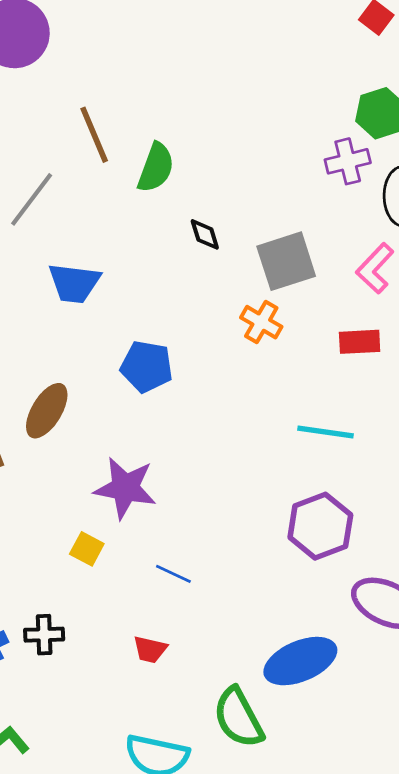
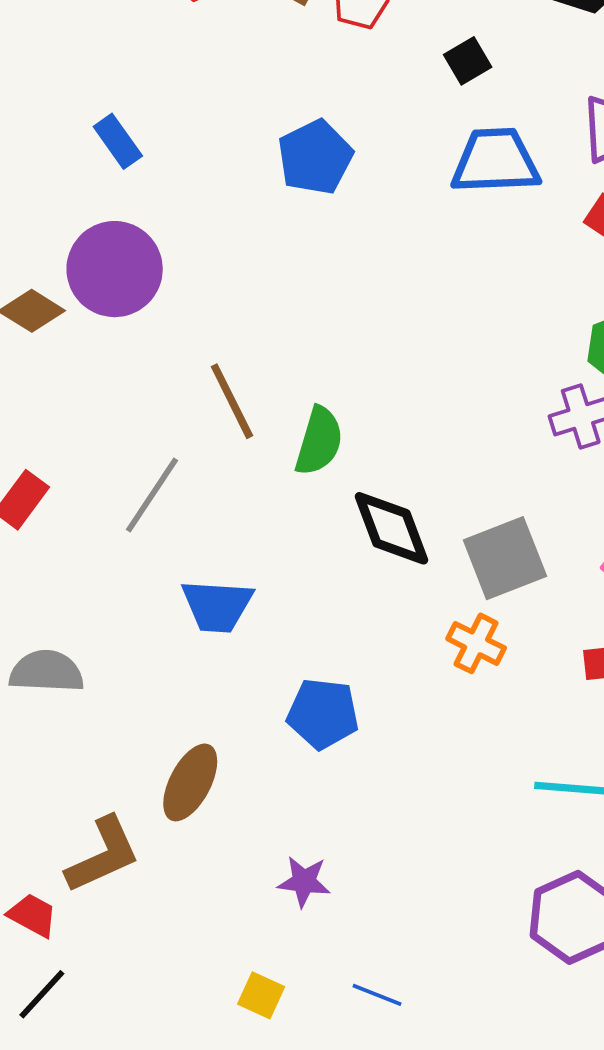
black diamond: (205, 234) -> (391, 528), size x1.8
purple star: (125, 488) -> (304, 882), size x0.6
yellow square: (87, 549) -> (261, 995), moved

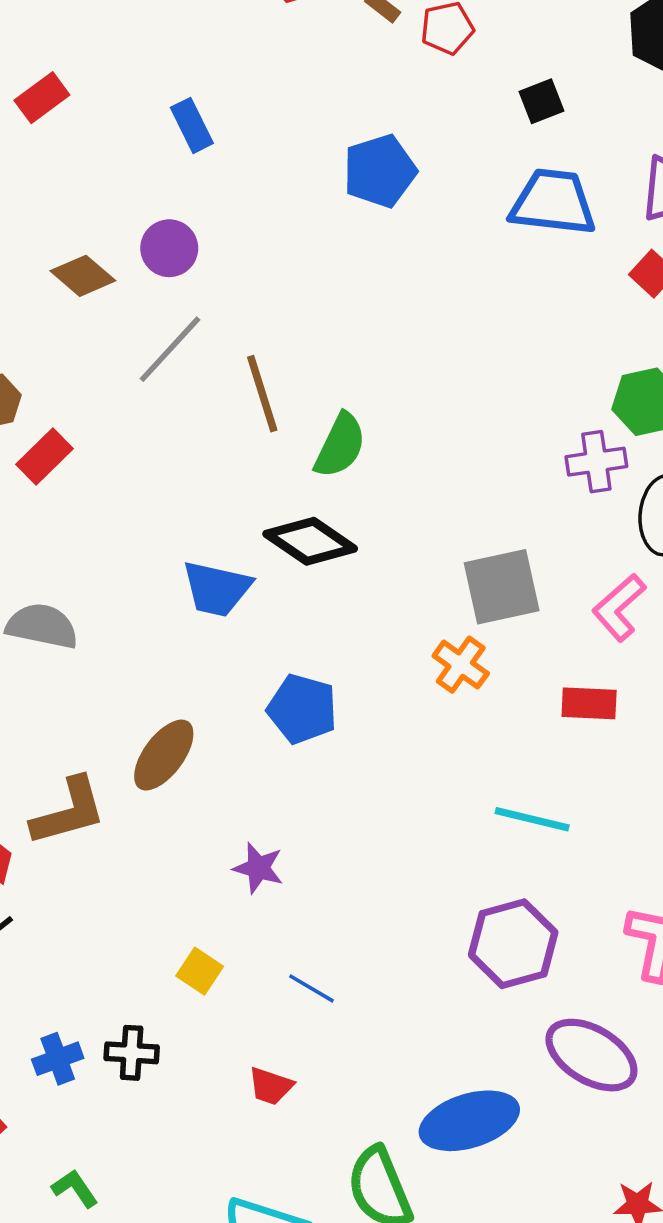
purple circle: (115, 269) -> (169, 248), size x0.6
gray line: (152, 495) -> (170, 349), moved
black diamond: (391, 528) -> (310, 541), moved, turned -44

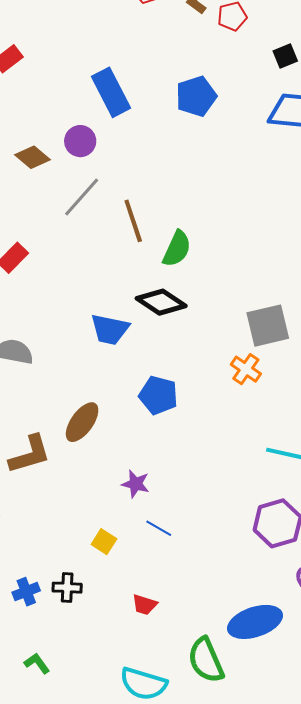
blue rectangle: (192, 125) -> (111, 92), moved, size x1.6
blue line: (311, 988) -> (159, 528), moved

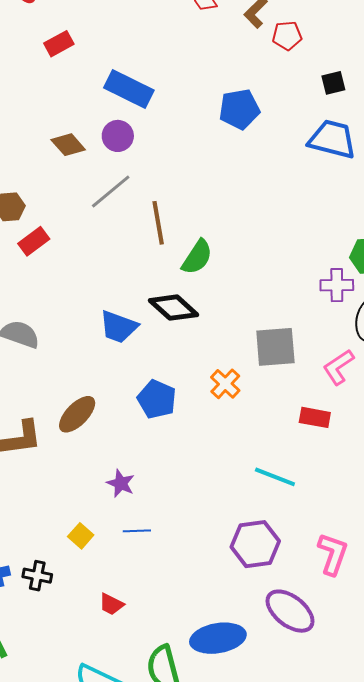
blue rectangle: (111, 92) -> (129, 89), moved, turned -45
orange cross: (246, 369) -> (225, 384), moved
blue line: (159, 528) -> (137, 531), turned -40

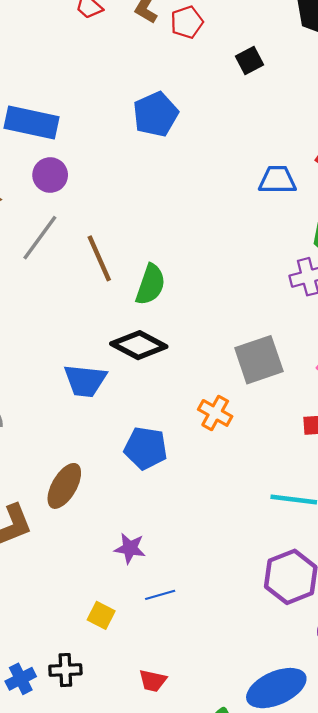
purple circle: (118, 136) -> (50, 175), moved
blue trapezoid: (332, 139) -> (277, 180), moved, size x0.7

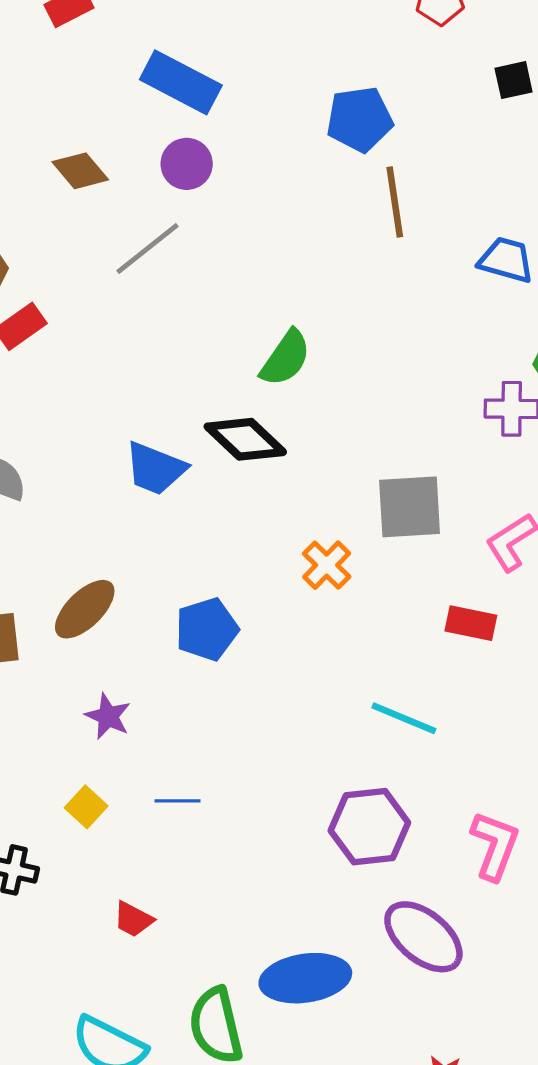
brown line: (99, 258) -> (395, 202), moved
blue pentagon: (146, 448) -> (207, 629), moved, turned 30
purple star: (130, 548) -> (108, 716), moved

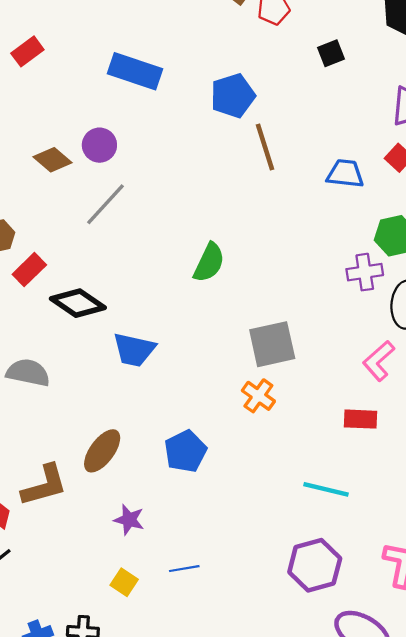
blue rectangle: (181, 82) -> (135, 71), moved
purple circle: (187, 164) -> (99, 145), moved
black diamond: (245, 439) -> (78, 303), moved
gray square: (410, 507) -> (272, 344), moved

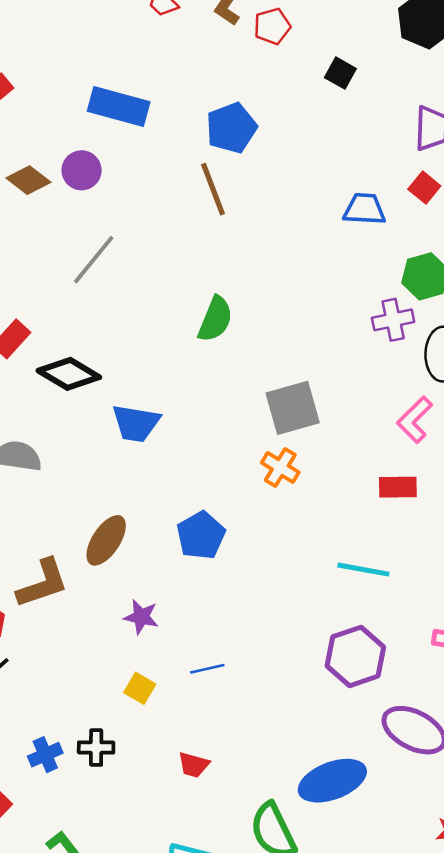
black square: (331, 53) -> (340, 73), turned -36
purple circle: (99, 145) -> (82, 170), moved
brown line: (265, 147) -> (213, 189), moved
brown diamond: (52, 160) -> (28, 180), moved

